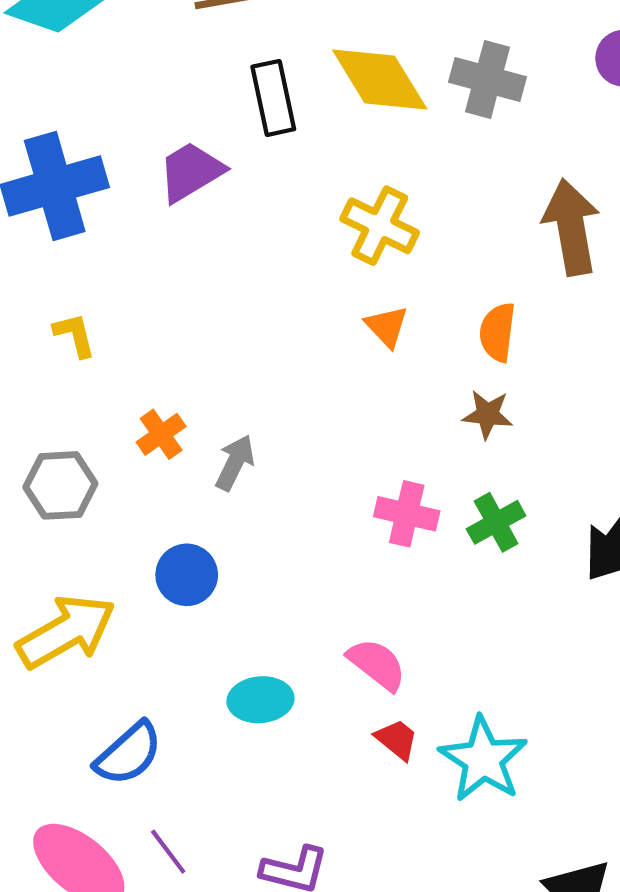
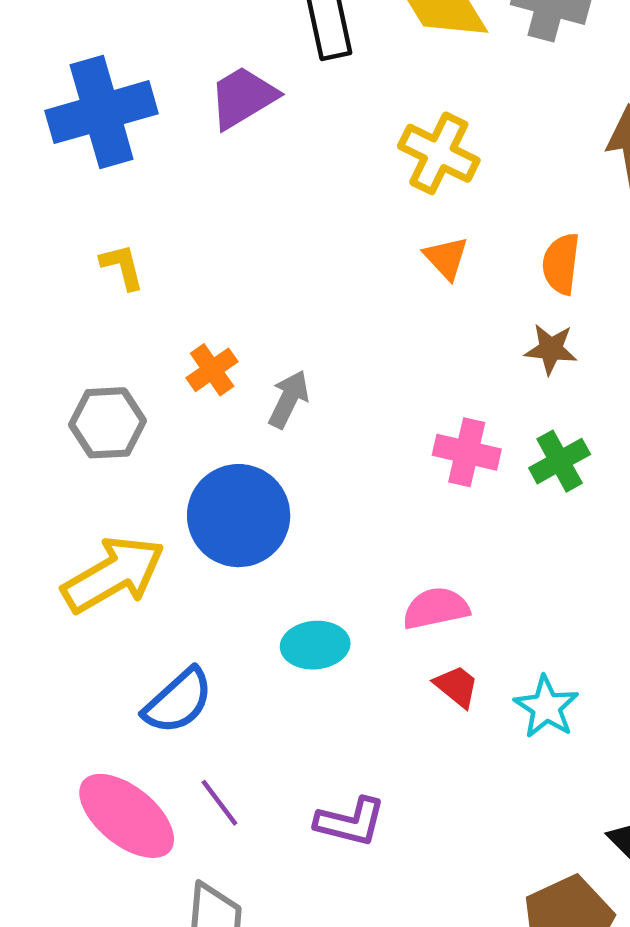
blue circle: (187, 575) -> (239, 516), size x1.6
pink semicircle: (377, 664) -> (436, 608), turned -50
cyan star: (483, 759) -> (546, 707), size x0.7

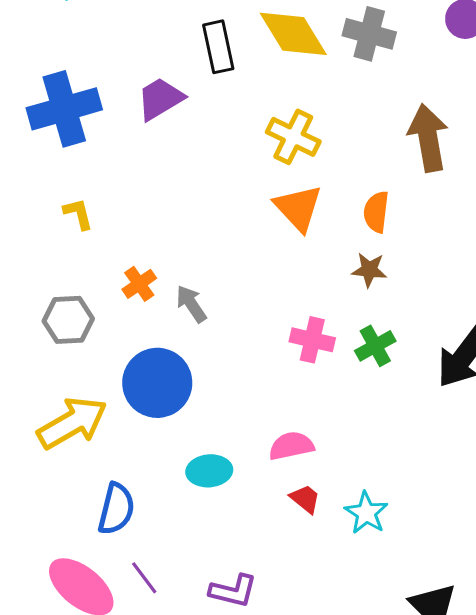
orange triangle: (446, 258) -> (298, 208), size x1.6
gray arrow: (289, 399) -> (191, 304), turned -60
blue semicircle: (178, 701) -> (116, 509), turned -34

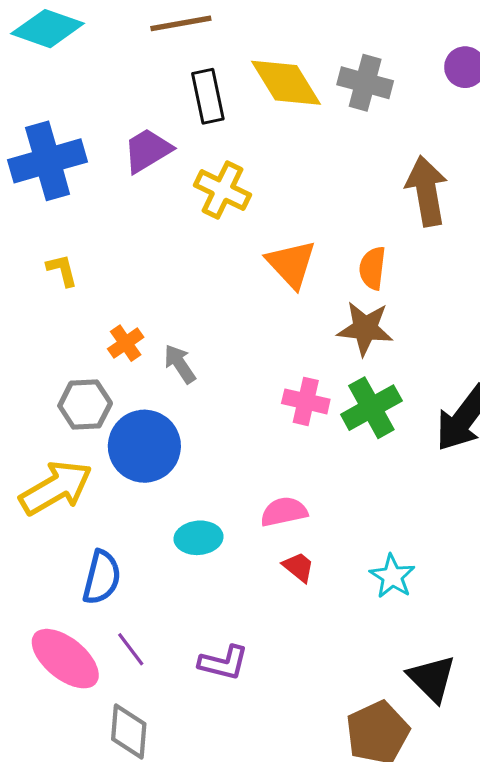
yellow cross: (293, 137) -> (222, 190), moved
brown star: (369, 270) -> (365, 328), size x1.5
gray hexagon: (68, 320) -> (85, 405), moved
green cross: (375, 346) -> (371, 408), size x1.4
cyan star: (366, 513) -> (392, 576), moved

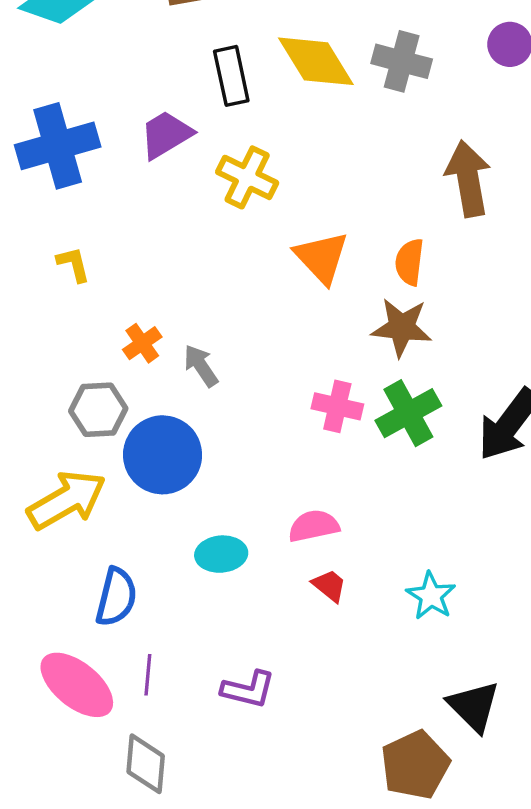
purple line: (131, 649) -> (148, 675), turned 42

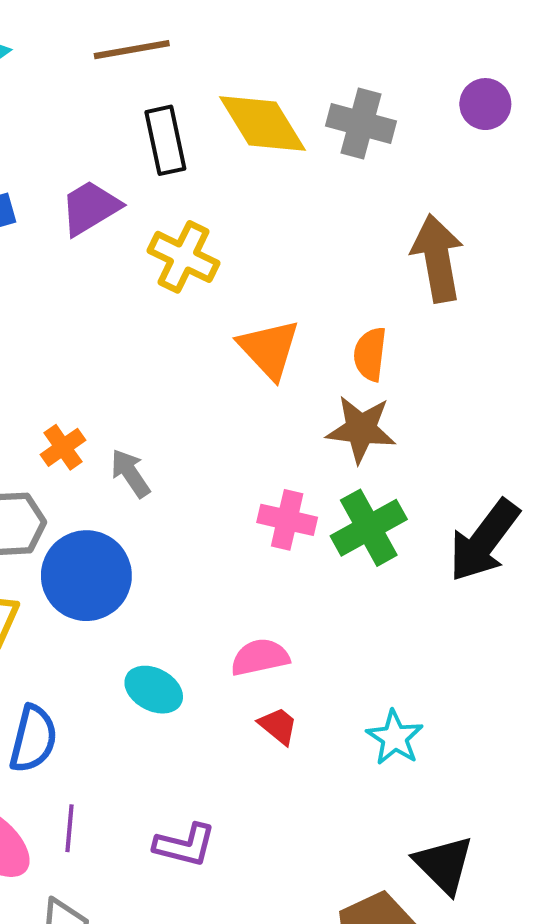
cyan ellipse: (221, 554) -> (154, 690), turned 33

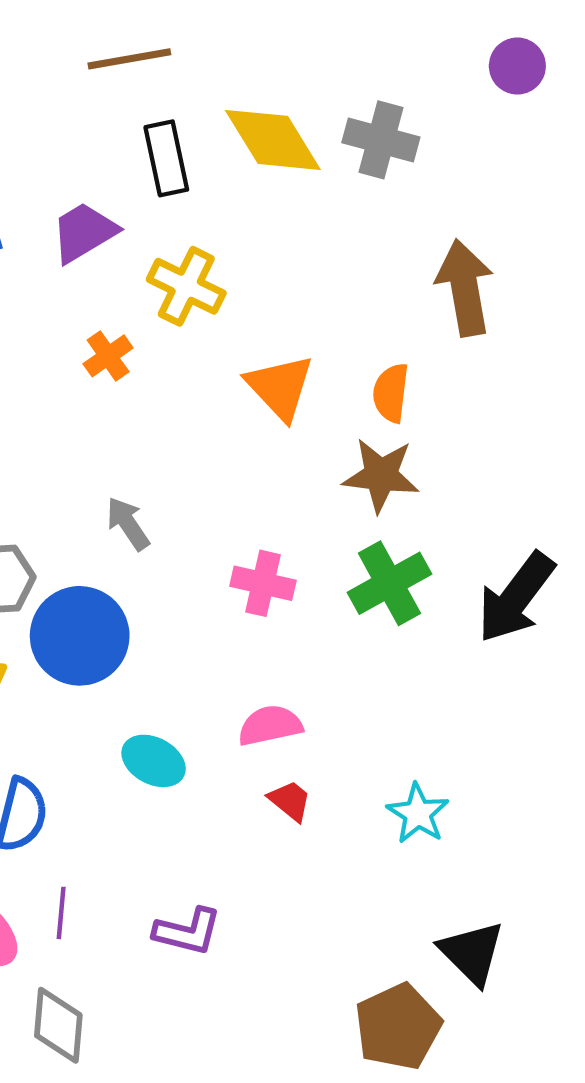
purple circle: (485, 104) -> (517, 66), moved
orange cross: (63, 447) -> (108, 356), moved
pink cross: (287, 520) -> (263, 583), moved

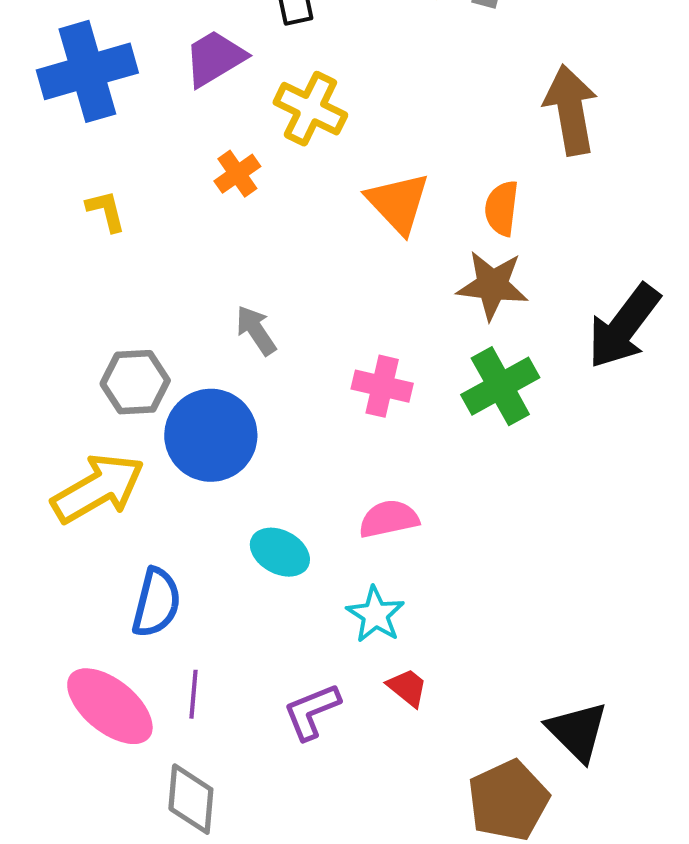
black arrow: (516, 597) -> (624, 326), moved
red trapezoid: (290, 801) -> (407, 688), moved
cyan star: (418, 813) -> (375, 615), moved
purple L-shape: (188, 931) -> (312, 711), turned 144

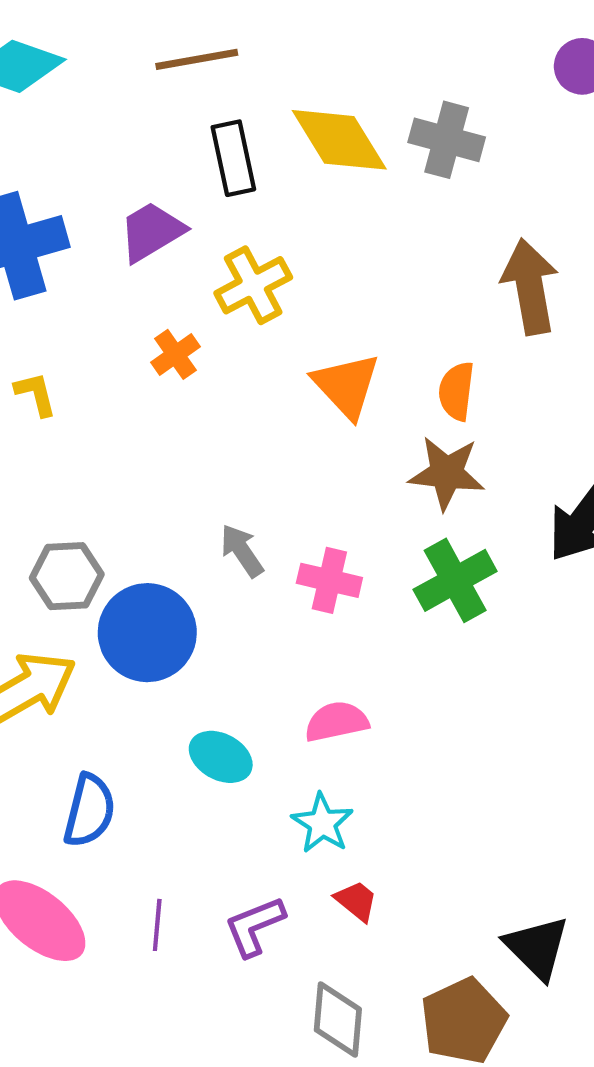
yellow cross: (310, 109) -> (253, 285), turned 36
gray arrow: (256, 330) -> (242, 551), moved
purple line: (194, 694) -> (157, 925), moved
gray diamond: (191, 799) -> (338, 1020), moved

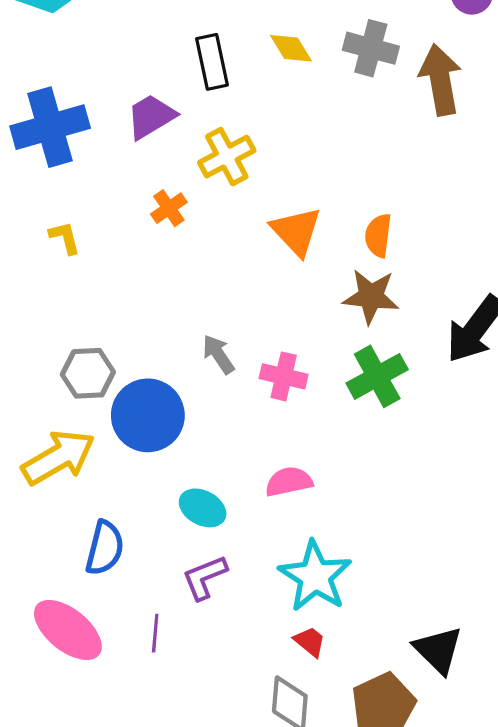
yellow diamond: (339, 140) -> (291, 48), size x0.6
brown arrow: (530, 287) -> (440, 80), moved
cyan star: (322, 823) -> (315, 576), moved, size x1.6
red trapezoid: (356, 901) -> (310, 642), moved
purple L-shape: (255, 926) -> (205, 577), moved

